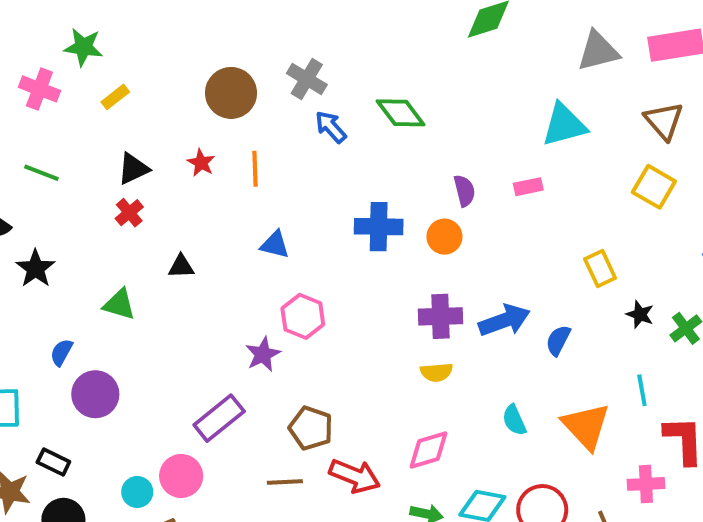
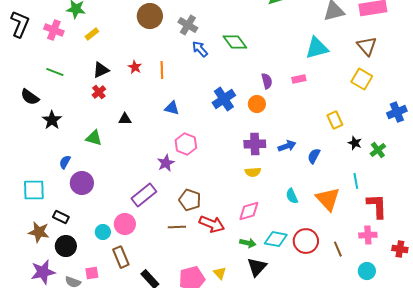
brown circle: (231, 93) -> (150, 16), moved
blue cross: (379, 227) -> (224, 99), turned -35
blue arrow: (504, 320) -> (287, 146), size x0.7
pink cross: (646, 484) -> (368, 235), moved

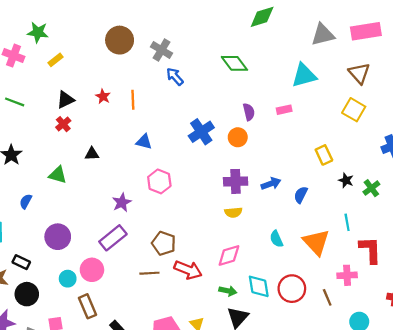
green diamond: (235, 42) -> (234, 63), moved
purple star: (166, 163) -> (122, 202), moved
purple circle: (82, 183) -> (58, 237), moved
pink cross: (368, 235) -> (347, 275), moved
cyan diamond: (276, 239) -> (259, 286), turned 70

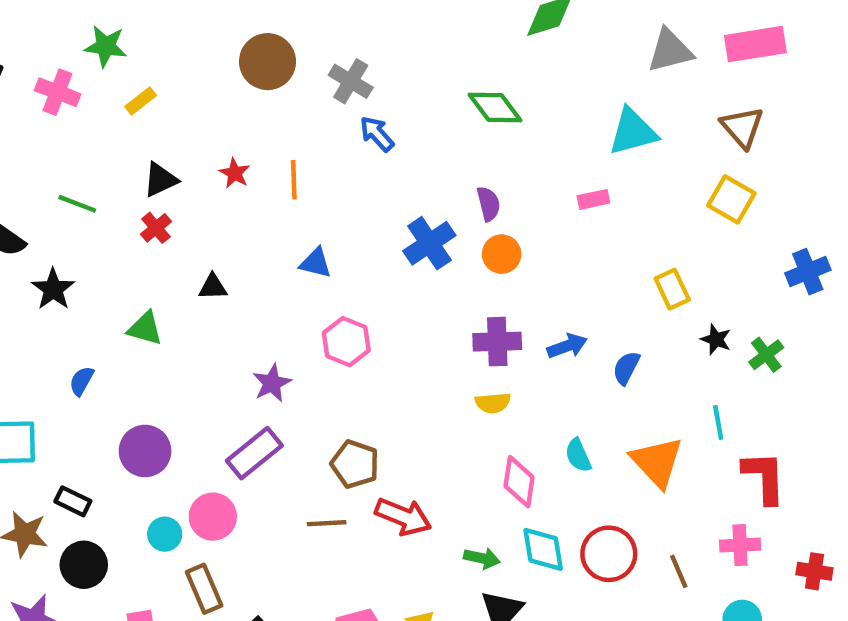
green line: (15, 102) -> (77, 204), moved
purple semicircle: (249, 112) -> (488, 204), moved
pink diamond: (229, 255) -> (519, 482), moved, turned -65
pink cross: (347, 275) -> (740, 545), moved

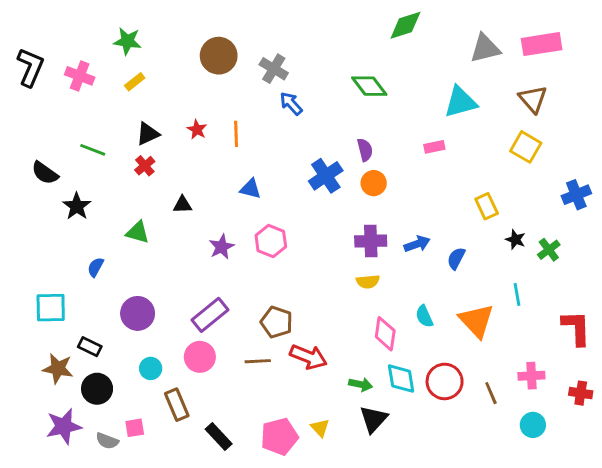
green star: (106, 46) -> (127, 41), moved
purple star: (272, 383) -> (222, 247), moved
red L-shape: (764, 477) -> (576, 328), moved
pink circle: (213, 517) -> (200, 357), moved

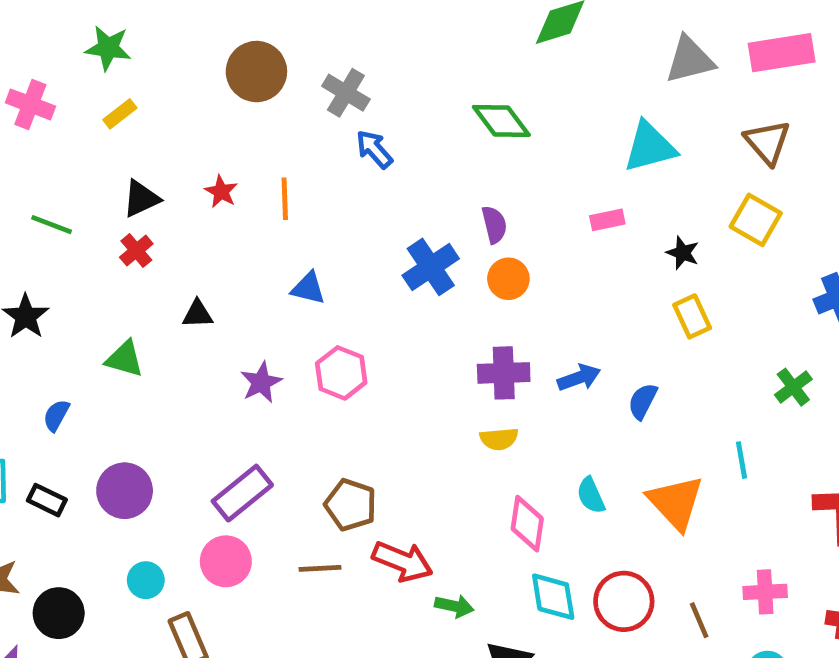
black star: (516, 240) -> (683, 253), moved
black rectangle: (90, 347) -> (47, 500), moved
green arrow: (361, 384) -> (454, 606), moved

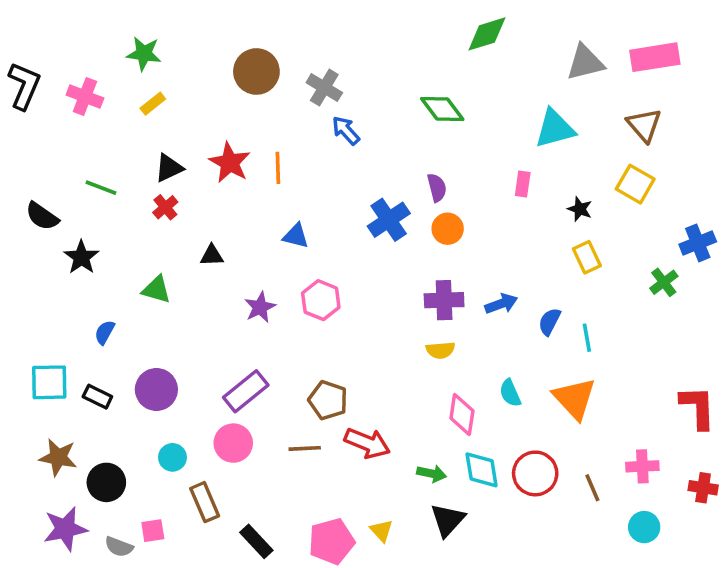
red star: (221, 192) -> (230, 163), size x1.6
pink rectangle: (607, 220) -> (523, 184), turned -70
green cross: (793, 387) -> (664, 282), moved
cyan line: (742, 460) -> (587, 338), moved
green arrow: (454, 606) -> (432, 473), moved

